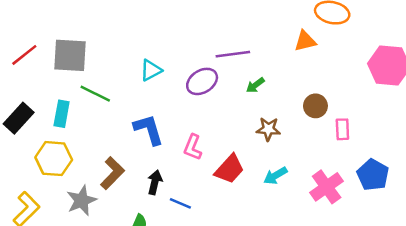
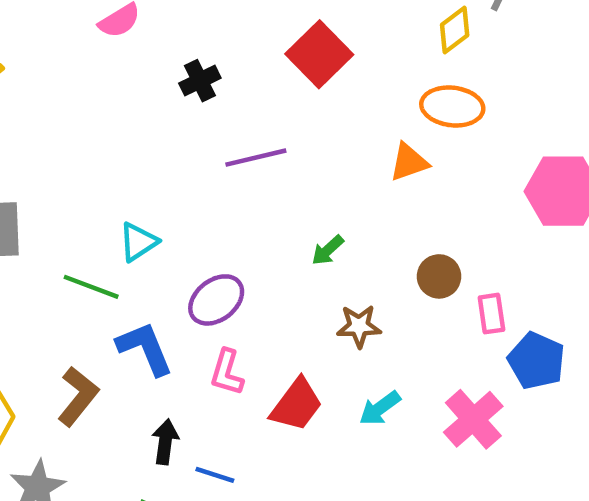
purple line: (233, 54) -> (256, 158), moved
purple ellipse: (202, 81) -> (216, 300), moved
green line: (95, 94) -> (91, 287), moved
brown L-shape: (112, 173) -> (78, 396), moved
blue pentagon: (373, 175) -> (536, 361), moved

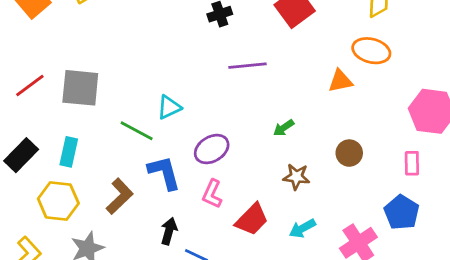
pink rectangle: (491, 314) -> (412, 163), moved

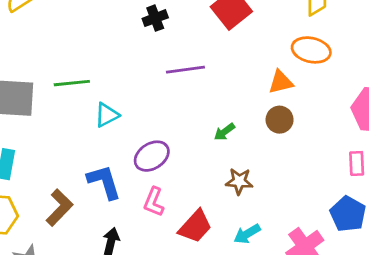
green line: (137, 131) -> (72, 83), moved, turned -32
brown circle: (349, 153) -> (280, 120), moved

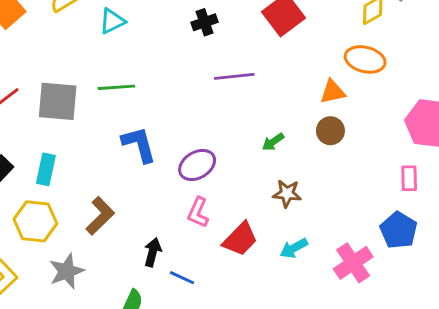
cyan triangle: (107, 115) -> (112, 21), moved
blue L-shape: (104, 182) -> (139, 144), moved

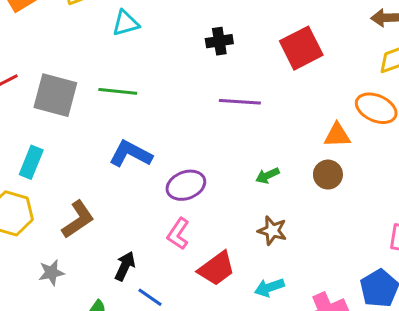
blue L-shape: (139, 144) -> (131, 154), turned -57
gray star: (67, 271) -> (51, 273), moved, size x0.7

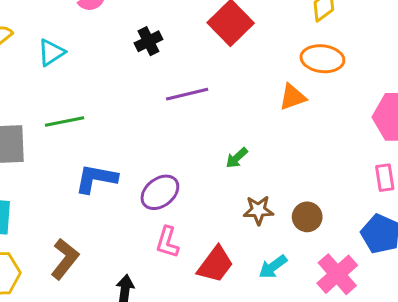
brown circle: (328, 175) -> (307, 217), moved

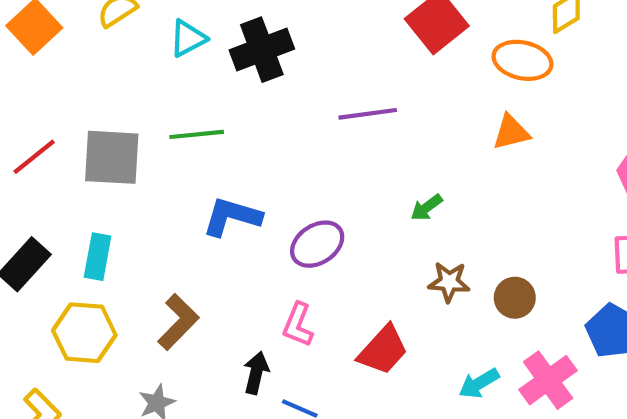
black cross: (148, 41) -> (262, 50), moved, size x1.6
orange ellipse: (322, 59) -> (522, 60), moved
pink L-shape: (167, 242) -> (298, 325), moved
cyan arrow: (273, 267) -> (479, 383), moved

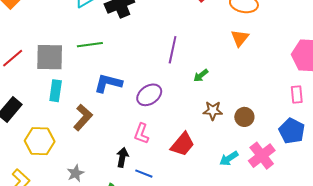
purple line: (368, 114) -> (173, 50), moved, turned -68
orange triangle: (511, 132) -> (240, 38), turned -36
cyan rectangle: (98, 257) -> (56, 91), moved
brown L-shape: (178, 322) -> (83, 117), moved

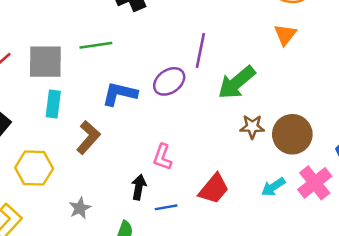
green arrow: (201, 75) -> (237, 83), size x2.0
purple ellipse: (149, 95) -> (169, 81), moved
brown circle: (244, 117) -> (292, 134), size x1.6
red trapezoid: (182, 144) -> (214, 189), moved
blue line: (144, 174) -> (166, 207), turned -30

